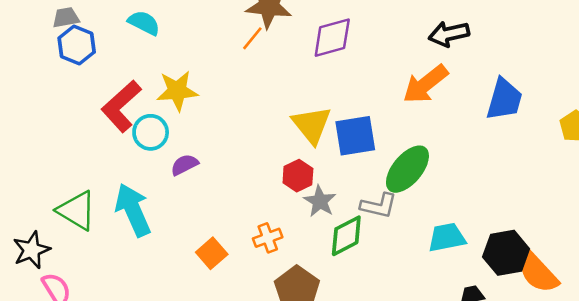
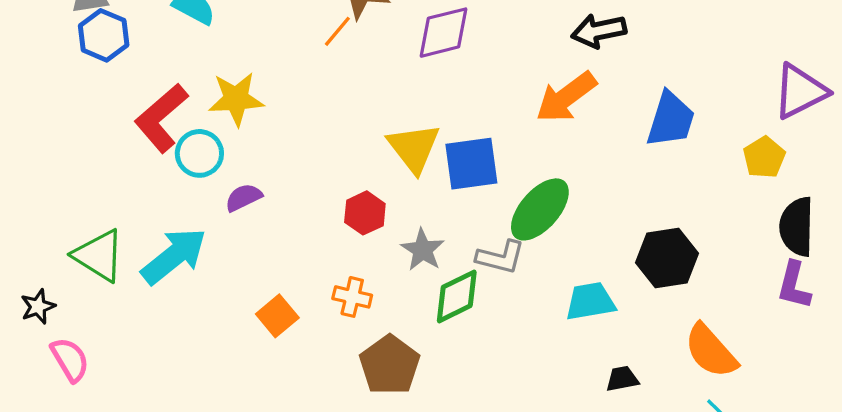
red hexagon: (298, 176) -> (365, 213), moved
cyan arrow: (133, 210) -> (174, 256), turned 74
orange cross: (268, 238) -> (352, 297), turned 32
black star: (32, 250) -> (38, 307), size x0.7
black hexagon: (506, 253) -> (667, 258), moved

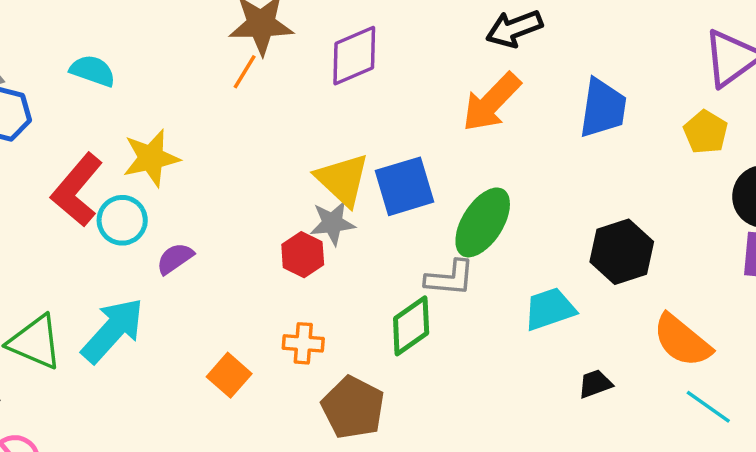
gray star: (423, 250) -> (332, 223), moved, turned -30

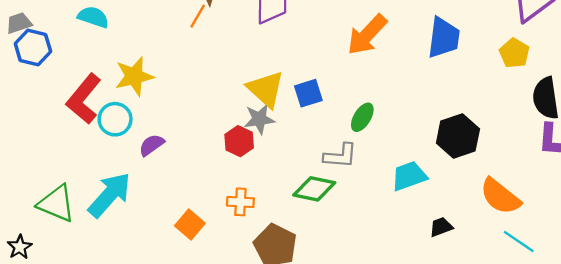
blue square: (404, 186) -> (308, 93), size x0.7
green ellipse: (483, 222) -> (362, 117), size x0.6
green diamond: (411, 326) -> (314, 189), turned 48

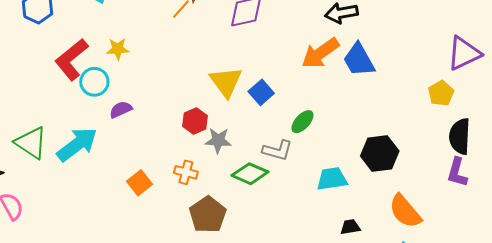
blue trapezoid: (444, 38) -> (359, 60), moved, turned 132
yellow star: (134, 76) -> (118, 49), size x0.7
blue square: (308, 93) -> (261, 92), turned -35
gray star: (259, 119) -> (218, 140), moved

